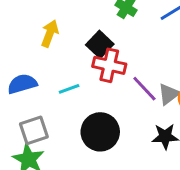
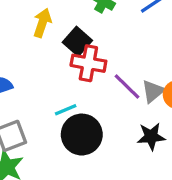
yellow arrow: (50, 33) -> (42, 23), moved
cyan line: (69, 89) -> (66, 110), moved

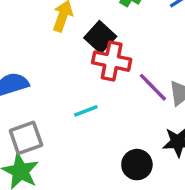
black circle: (82, 135) -> (137, 165), moved, size x0.7

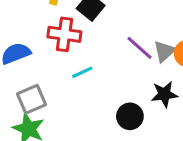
red cross: (112, 61) -> (64, 34), moved

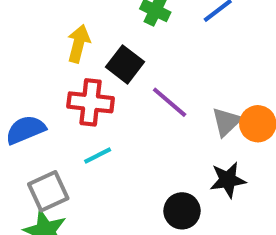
purple line: (139, 48) -> (170, 102), moved
cyan line: (82, 72) -> (98, 156), moved

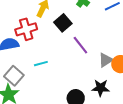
red cross: (91, 102) -> (26, 29), moved, turned -35
gray square: (48, 191) -> (14, 76), turned -36

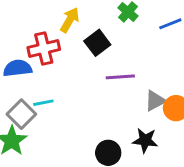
purple line: (80, 45) -> (120, 77), turned -60
cyan line: (41, 64) -> (43, 103), moved

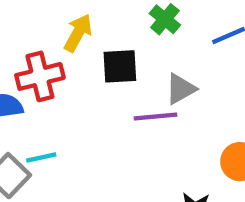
black square: (97, 43) -> (120, 66), turned 35
gray triangle: (155, 101) -> (181, 89), moved

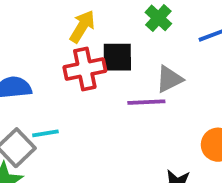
red cross: (40, 76) -> (85, 69), moved

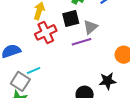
black square: (117, 57) -> (71, 19), moved

